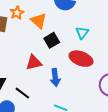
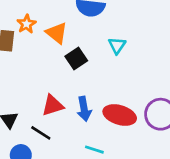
red ellipse: (81, 59) -> (120, 115), moved
red triangle: (34, 63) -> (53, 105), moved

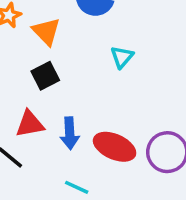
black square: (76, 59) -> (45, 76), moved

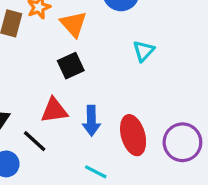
red ellipse: (115, 147) -> (133, 135), turned 48

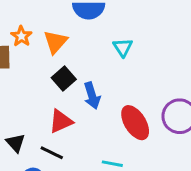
orange triangle: (73, 24) -> (55, 42), turned 40
blue arrow: (91, 121) -> (92, 96), moved

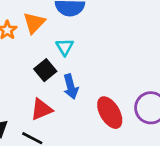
orange triangle: (55, 42) -> (34, 23), moved
cyan triangle: (123, 47) -> (65, 47), moved

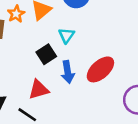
red ellipse: (110, 113) -> (100, 69), moved, turned 72

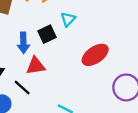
blue arrow: (68, 72) -> (23, 43), moved

